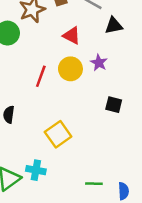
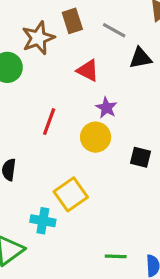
purple star: (99, 63) -> (106, 108), moved
yellow circle: (70, 69) -> (96, 137), moved
cyan cross: (36, 170) -> (43, 221), moved

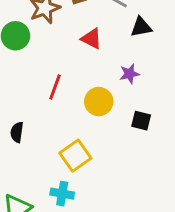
purple star: (106, 108) -> (129, 74), moved, turned 30
cyan cross: (43, 221) -> (62, 194), moved

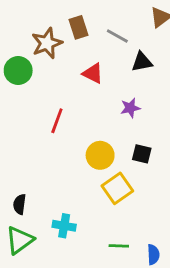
yellow circle: (99, 102) -> (100, 155), moved
black semicircle: (17, 132) -> (20, 204), moved
yellow square: (75, 156) -> (117, 188), moved

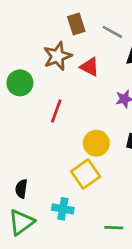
brown star: (47, 43) -> (57, 56), moved
green circle: (18, 70) -> (20, 83), moved
yellow square: (117, 188) -> (86, 174), moved

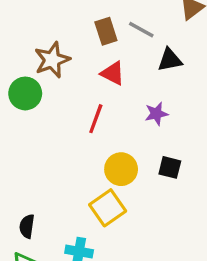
brown rectangle: (76, 24) -> (106, 31), moved
brown star: (57, 56) -> (52, 60), moved
red line: (56, 111) -> (96, 119), moved

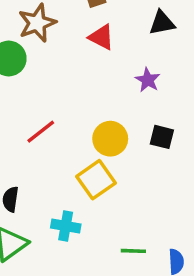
purple star: (156, 114) -> (148, 80), turned -30
red line: (96, 119) -> (41, 132), moved, turned 32

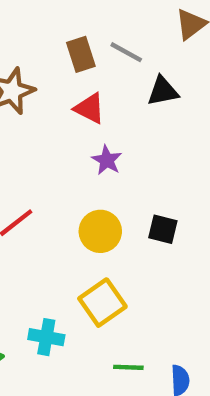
purple star: (148, 80) -> (107, 160), moved
yellow square: (96, 180) -> (102, 303), moved

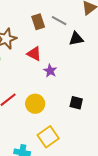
red triangle: (89, 108) -> (34, 54), moved
yellow circle: (100, 231) -> (35, 104), moved

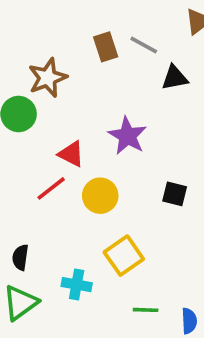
red triangle: (34, 54) -> (71, 154), moved
purple star: (50, 71) -> (127, 136), size x1.5

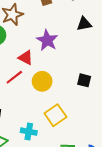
black triangle: (175, 78) -> (84, 24), moved
purple star: (127, 136) -> (47, 40), moved

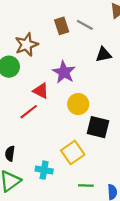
black square: (84, 80) -> (98, 127), moved, size x1.5
yellow circle: (42, 81) -> (78, 104), moved

